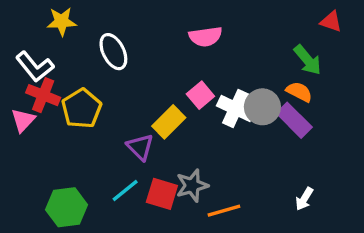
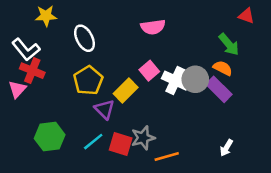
yellow pentagon: (82, 108) -> (88, 81), moved
green hexagon: (67, 207) -> (50, 137), moved

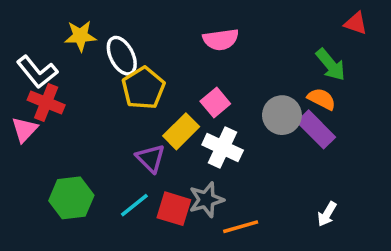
yellow star: (46, 16) -> (80, 36), moved
yellow pentagon: (88, 81) -> (143, 88), moved
white cross: (175, 81) -> (223, 147), moved

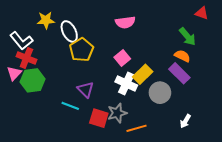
gray circle: (282, 115) -> (160, 93), moved
yellow rectangle: (181, 131) -> (143, 74), moved
green hexagon: (71, 198) -> (33, 80), moved
cyan line: (134, 205) -> (70, 106), moved, turned 60

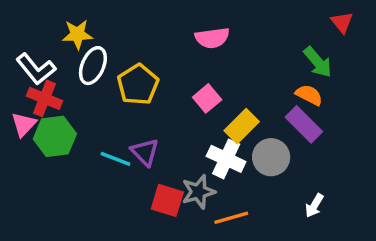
red triangle: (202, 13) -> (342, 22), turned 32
white ellipse: (69, 31) -> (93, 66), moved, turned 50
white cross: (126, 83) -> (226, 159), moved
cyan line: (70, 106) -> (115, 159), moved

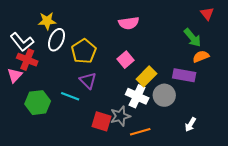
orange semicircle: (309, 95) -> (201, 56), moved, turned -49
purple rectangle: (304, 124) -> (184, 75), turned -35
green hexagon: (55, 136) -> (38, 103), moved
purple triangle: (145, 152) -> (88, 81), moved

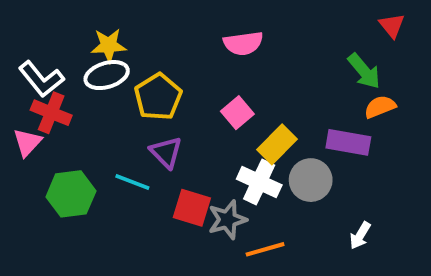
yellow star: (47, 21) -> (109, 45), moved
white ellipse: (56, 40) -> (107, 75), turned 50
red square: (101, 121) -> (192, 208), moved

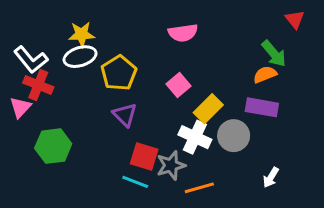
orange semicircle: (380, 107) -> (265, 75), moved
cyan line: (132, 182) -> (135, 182), moved

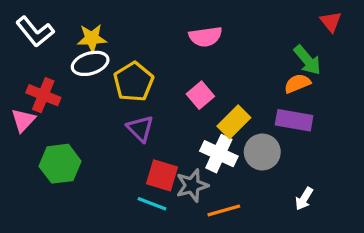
white L-shape: (31, 60) -> (35, 32), moved

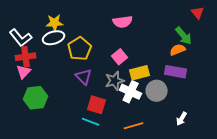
white L-shape: (35, 32) -> (21, 38), moved
red cross: (43, 95) -> (26, 57), turned -30
pink triangle: (23, 120) -> (24, 72), moved
yellow rectangle: (234, 122) -> (140, 73), turned 30
gray star: (192, 185) -> (115, 81), moved

